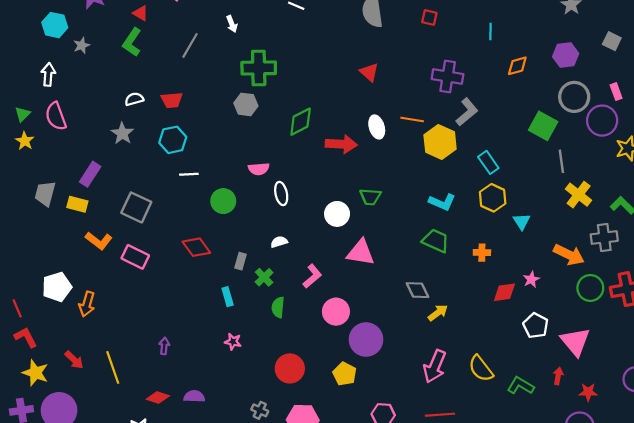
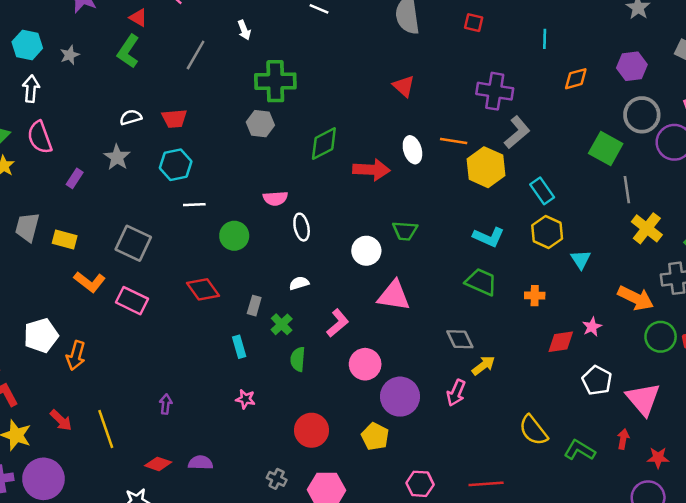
cyan hexagon: (55, 25) -> (27, 45), moved
purple rectangle: (90, 174) -> (75, 178), moved, size x0.7
pink arrow: (435, 366) -> (456, 393), moved, size x0.7

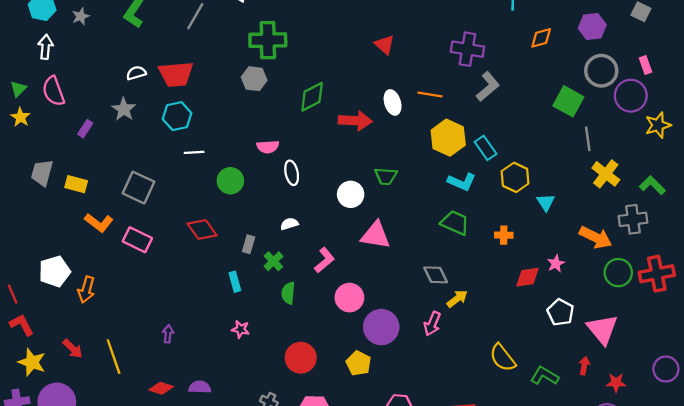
red trapezoid: (174, 119) -> (176, 74), size x1.5
yellow hexagon: (486, 167) -> (448, 138), moved
cyan rectangle: (542, 191) -> (486, 148), moved

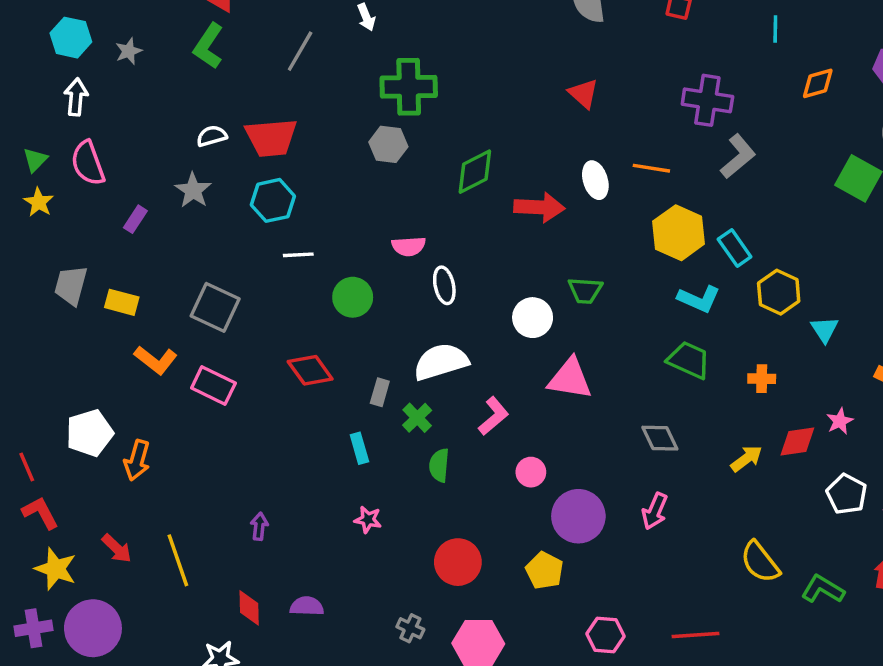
white semicircle: (289, 224) -> (441, 362), size x2.0
pink circle: (349, 298) -> (531, 472), size x0.7
yellow arrow: (457, 299) -> (746, 458), moved
red diamond: (161, 388) -> (249, 608), turned 70

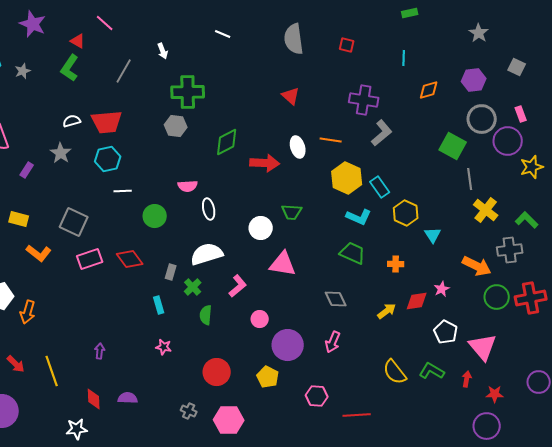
pink rectangle: (213, 386) -> (90, 259), moved, turned -45
green L-shape: (823, 589) -> (432, 371), moved
pink hexagon: (606, 635) -> (317, 396), moved

